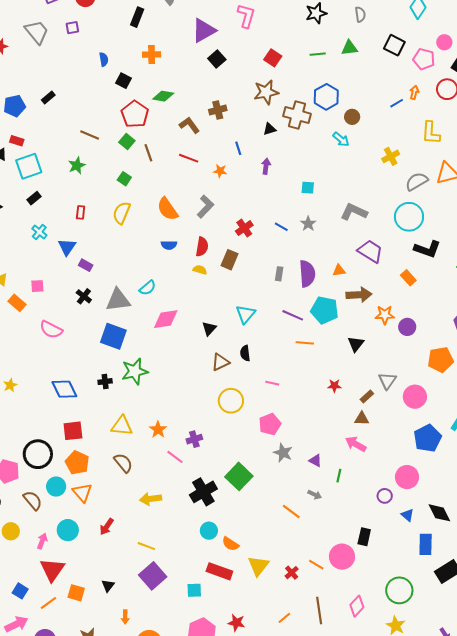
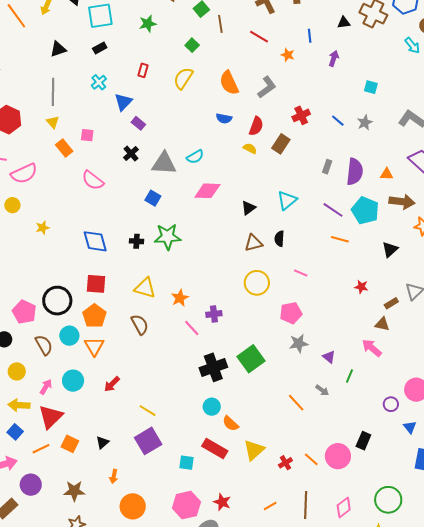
blue square: (113, 336) -> (153, 198), size x0.6
gray star: (283, 453) -> (299, 343), turned 30
yellow arrow: (151, 499) -> (19, 405), moved

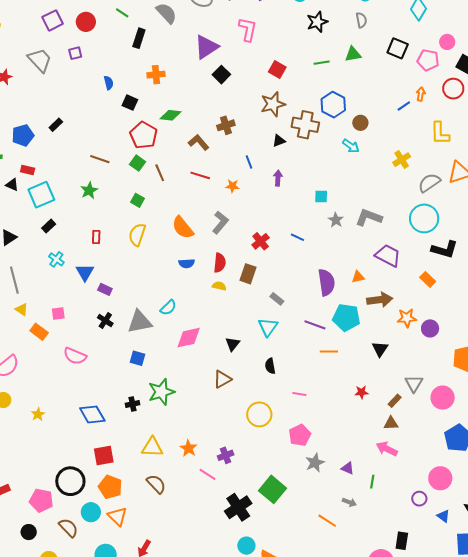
gray star: (365, 123) -> (336, 220), moved
gray rectangle: (327, 167) -> (277, 299), moved, turned -56
brown triangle: (253, 243) -> (222, 379), moved

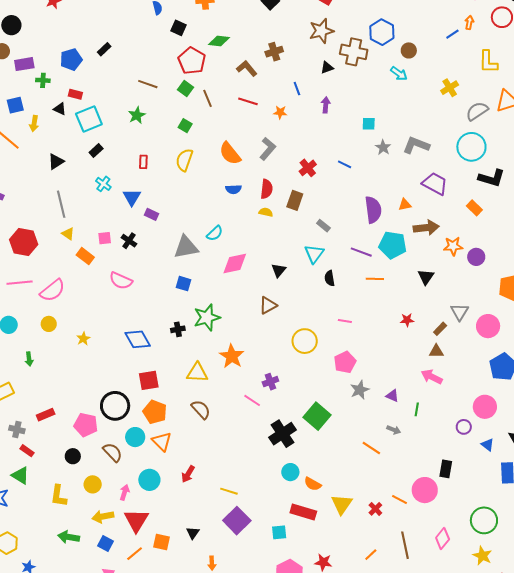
black cross: (105, 321) -> (129, 241), moved
black semicircle: (270, 366) -> (330, 278), moved
orange star: (189, 448) -> (232, 356), moved, size x1.4

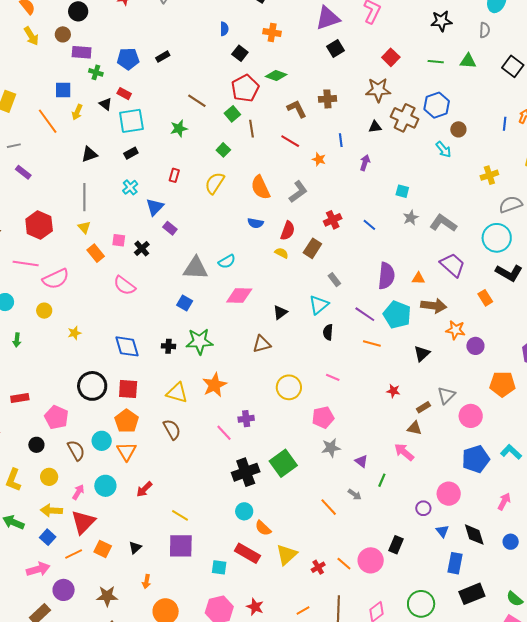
blue line: (452, 34) -> (505, 124), turned -64
black circle: (115, 406) -> (92, 386), moved
purple square: (237, 521) -> (181, 546), turned 32

